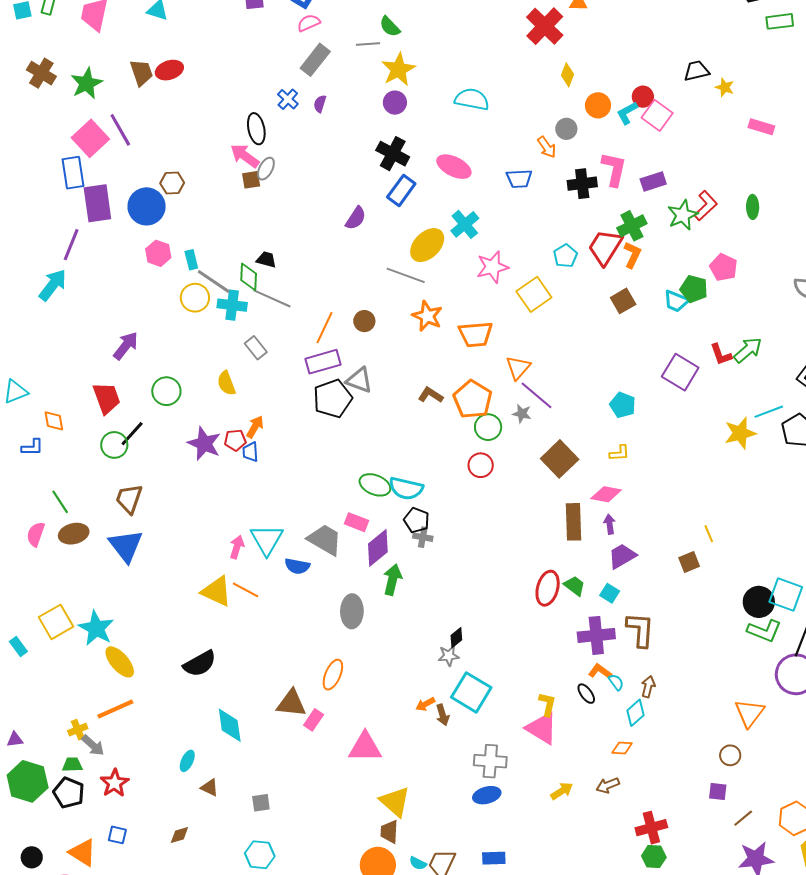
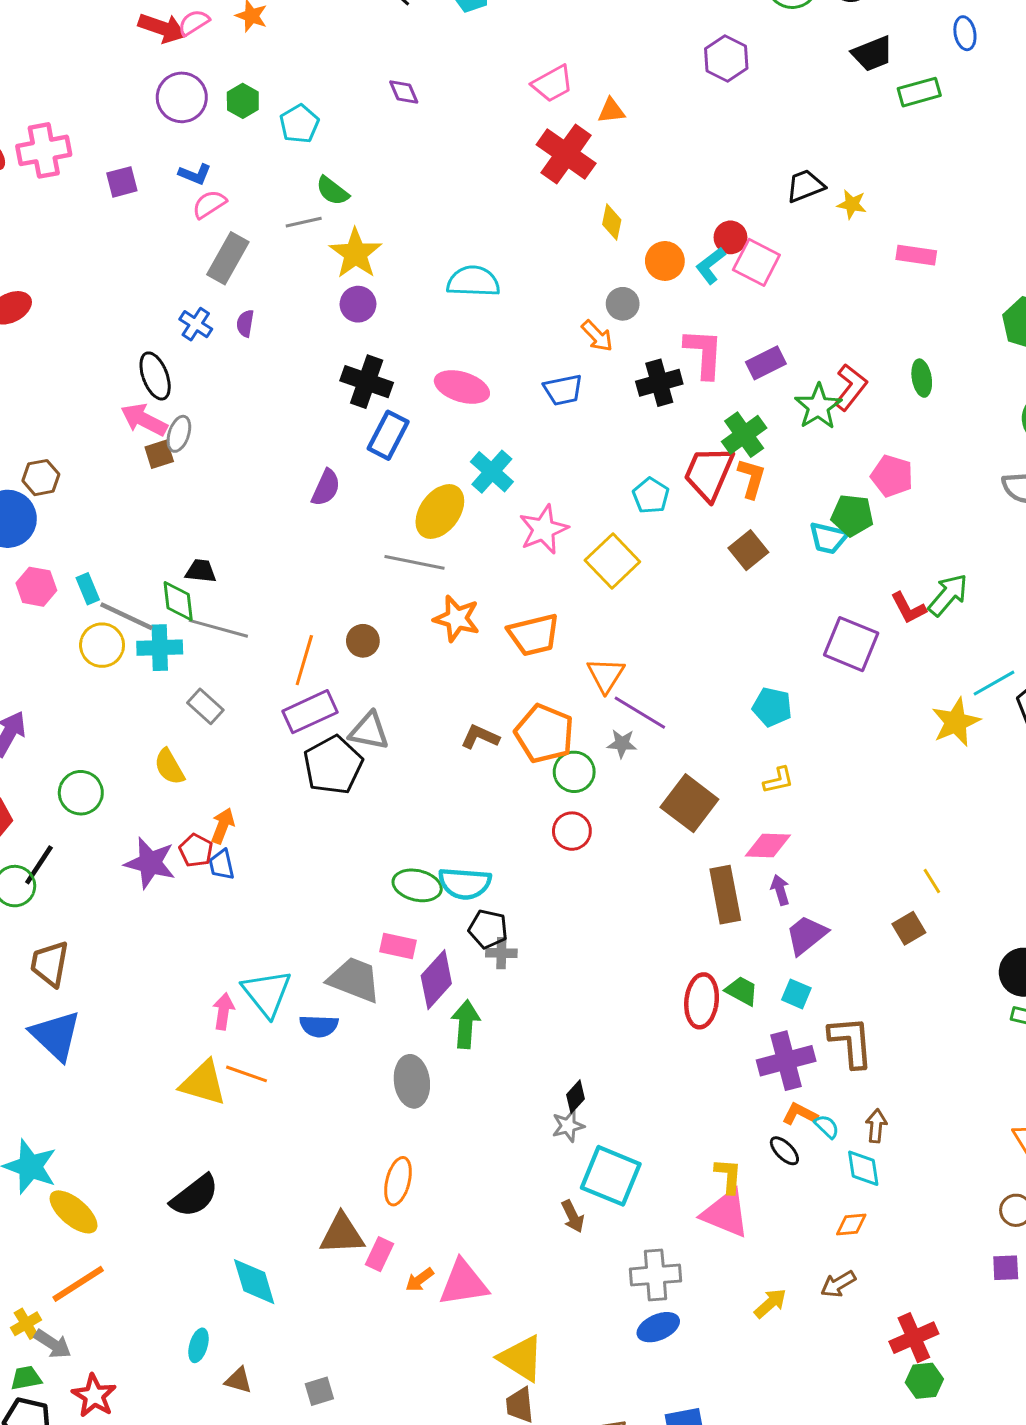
red pentagon: (235, 440) -> (196, 850), turned -30
orange arrow: (425, 704) -> (419, 1280), moved
cyan diamond: (636, 713) -> (863, 1168), turned -48

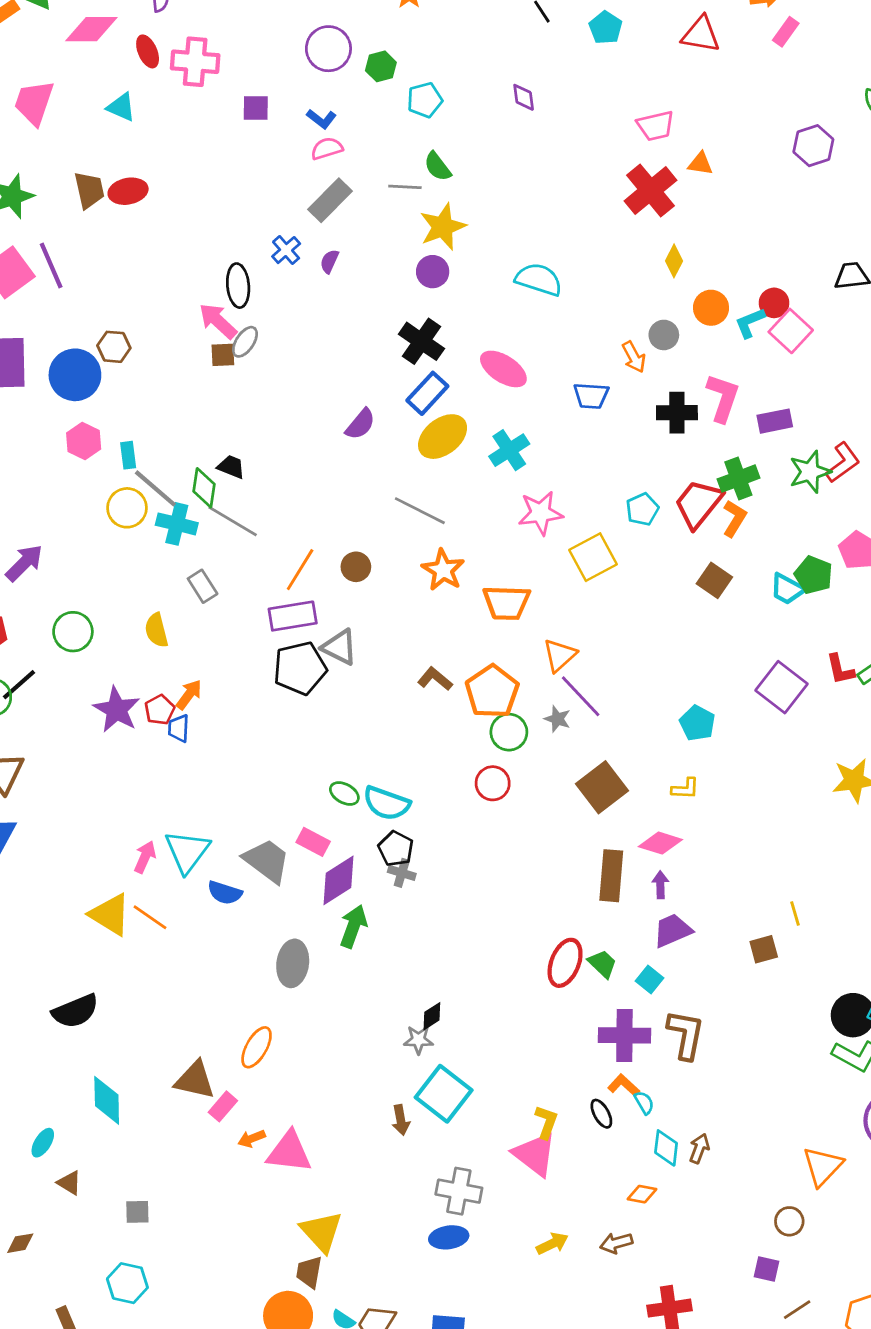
yellow ellipse: (440, 512) -> (443, 437), moved
brown square: (748, 550) -> (714, 580), turned -32
green ellipse: (417, 885) -> (344, 793), size x0.7
brown arrow: (876, 1126) -> (699, 1148), moved

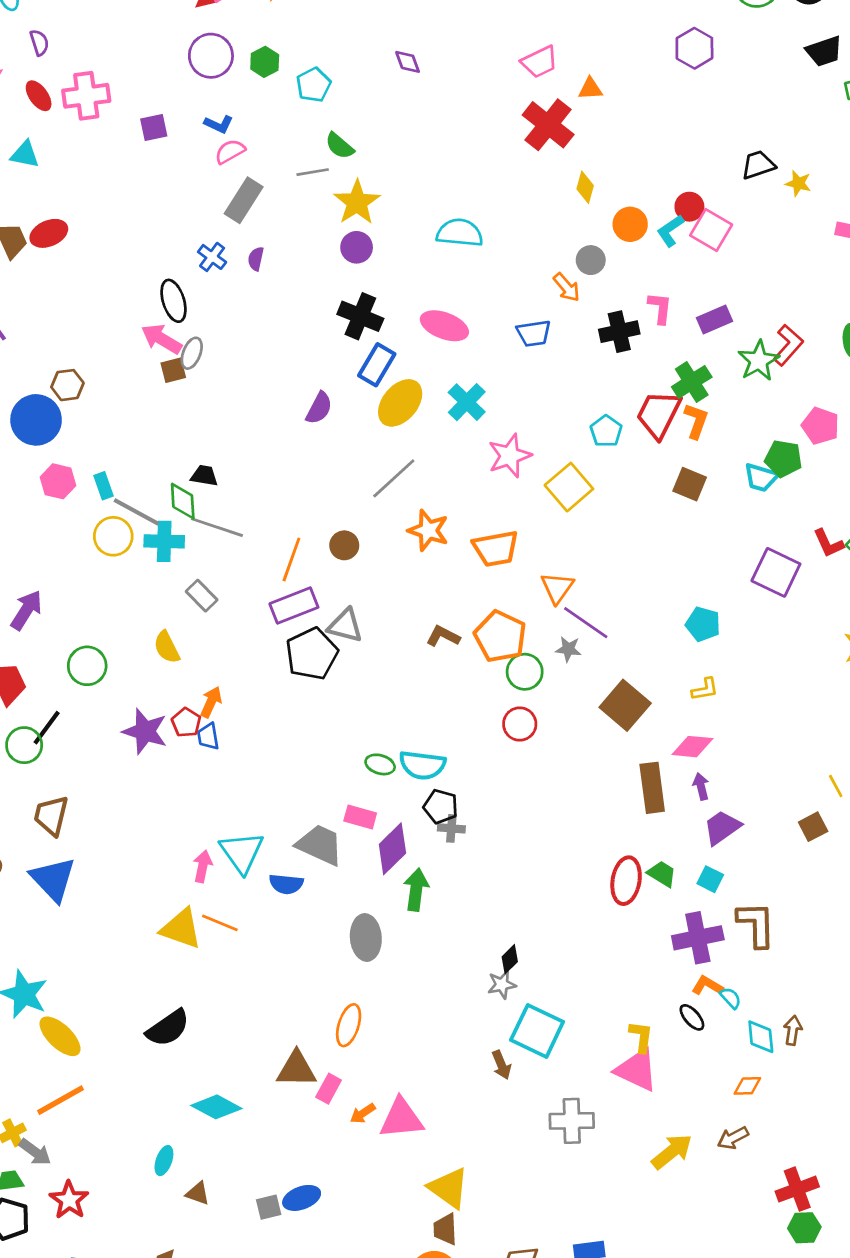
pink L-shape: (723, 398) -> (660, 308), size x0.7
gray line: (420, 511) -> (394, 478), turned -57
cyan diamond: (107, 1100) -> (216, 1107), turned -48
blue ellipse: (449, 1237) -> (302, 1198), moved
yellow arrow: (552, 1244) -> (672, 1152), size x1.4

